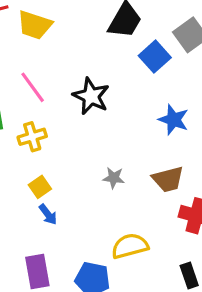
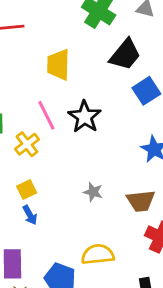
yellow trapezoid: (35, 25) -> (58, 65), moved, turned 64
pink line: (33, 87) -> (46, 115), moved
yellow cross: (32, 137) -> (27, 144), turned -30

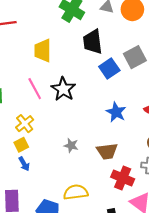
black trapezoid: (125, 55) -> (93, 42), turned 135
yellow cross: (27, 144) -> (25, 124), moved

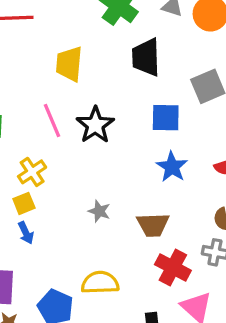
blue square: (109, 68) -> (166, 118), moved, turned 30

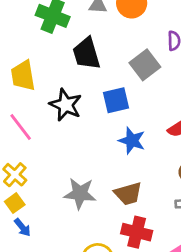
black star: (95, 125) -> (66, 105), moved
gray star: (99, 211) -> (80, 194), size x1.6
red cross: (173, 267) -> (137, 232), moved

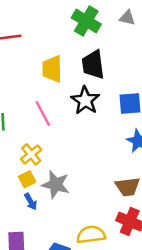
black trapezoid: (86, 54) -> (93, 65), moved
gray star: (80, 194) -> (56, 185), moved

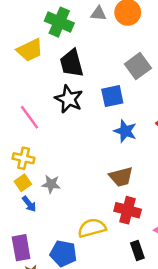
yellow trapezoid: (52, 69) -> (30, 50), moved, turned -108
yellow cross: (31, 154) -> (24, 158), turned -30
gray star: (56, 185) -> (51, 184), size x0.7

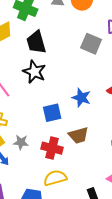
gray square: (138, 66) -> (91, 44), turned -30
blue square: (112, 96) -> (52, 113), moved
red cross: (128, 210) -> (52, 148), moved

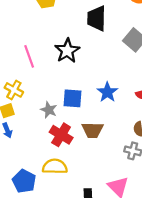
black trapezoid: (36, 42) -> (97, 18), moved
gray star: (21, 142) -> (49, 110), moved

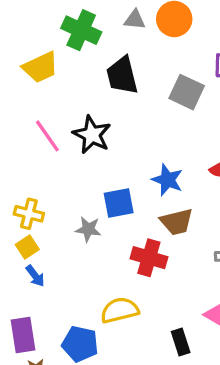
pink line: (29, 56) -> (47, 136), moved
brown trapezoid: (92, 130) -> (177, 222), moved
red cross: (61, 135) -> (149, 258), moved

